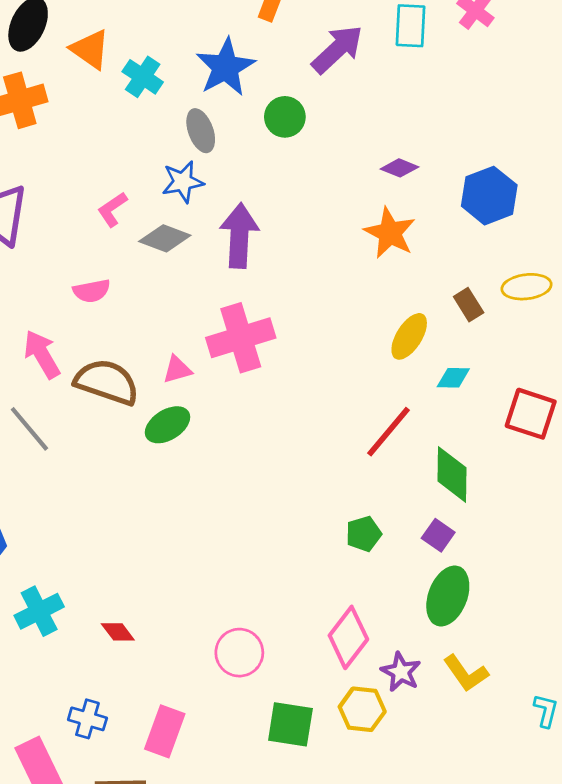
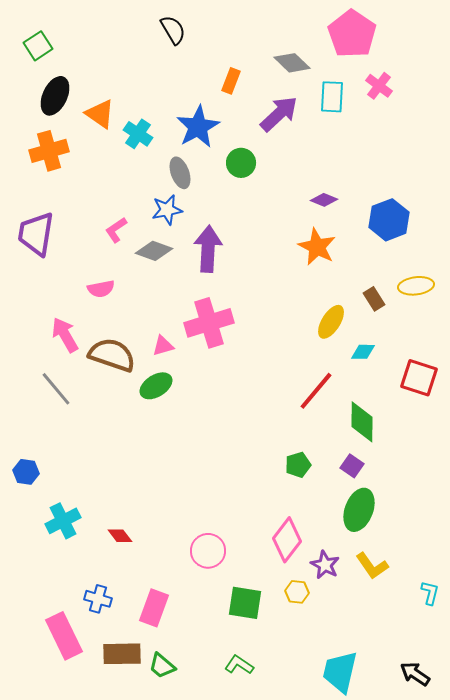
yellow hexagon: (362, 709) -> (297, 592), size x0.7

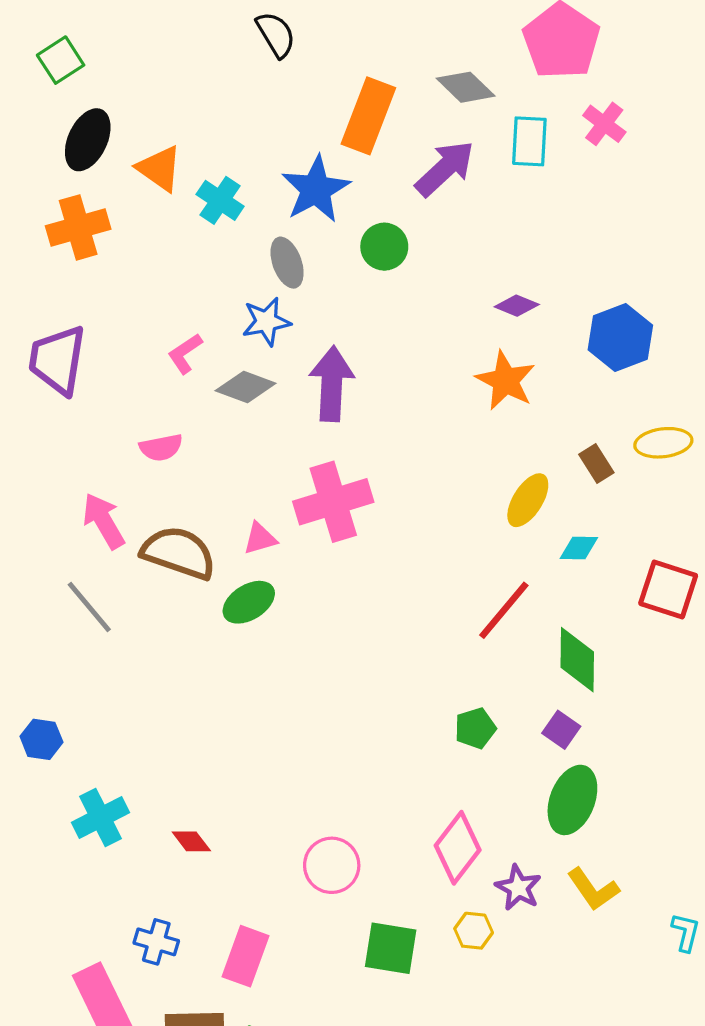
orange rectangle: (231, 81) -> (368, 116), size x1.8

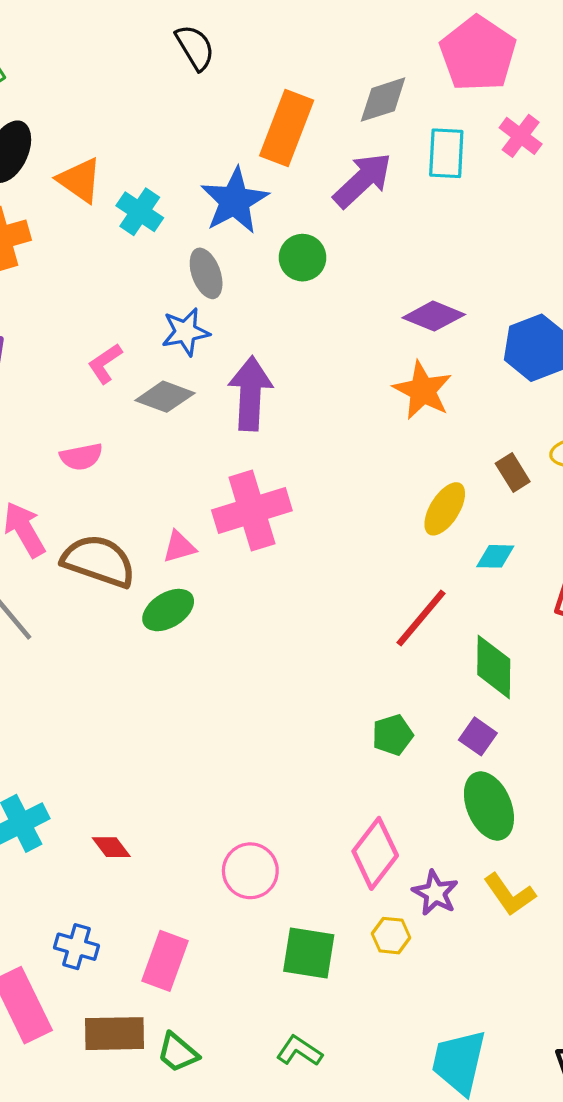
gray diamond: (466, 87) -> (383, 100), turned -62
purple diamond: (517, 306) -> (434, 316), size x1.4
green ellipse: (572, 800) -> (489, 806), turned -44

